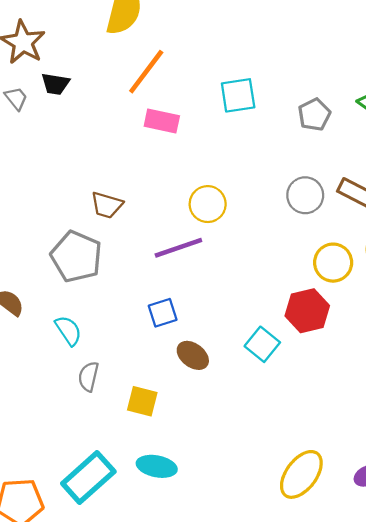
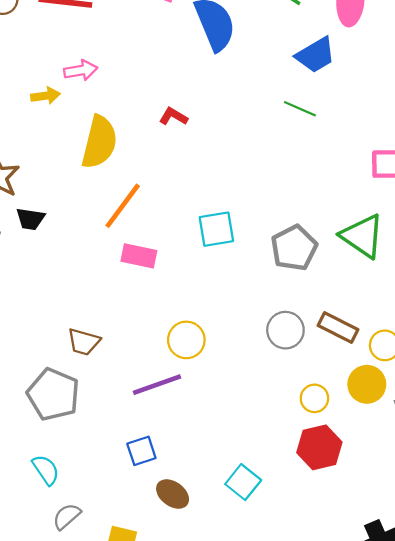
gray pentagon: (314, 115) -> (294, 248), size x1.4
yellow circle: (333, 263) -> (314, 398), size x0.7
red hexagon: (307, 311) -> (319, 447), moved
gray semicircle: (88, 377) -> (67, 516), turned 36

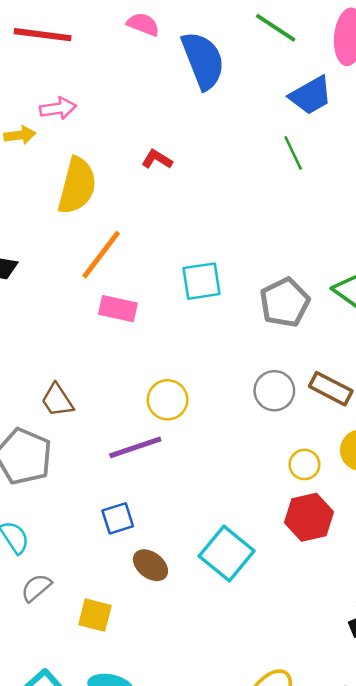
green line: (300, 109) -> (293, 153), turned 40
brown trapezoid: (84, 342) -> (57, 400), turned 40
cyan square: (243, 482) -> (227, 553), size x1.4

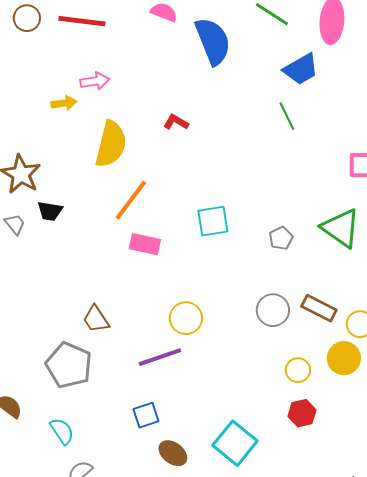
gray pentagon: (285, 302) -> (281, 238), size x0.6
red hexagon: (309, 517) -> (302, 413), size x0.7

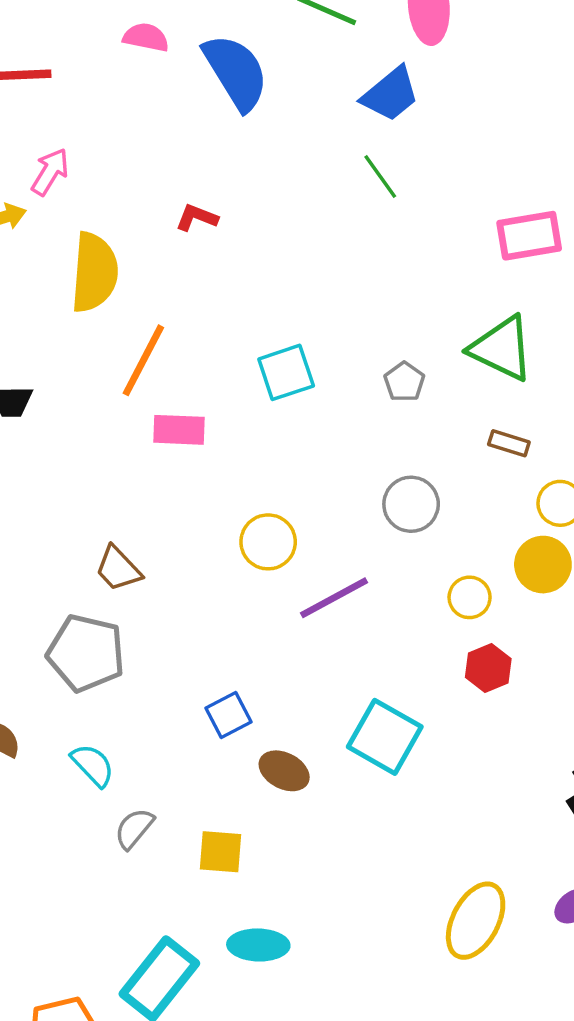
pink arrow: (95, 81) -> (50, 172), turned -40
brown rectangle: (319, 308) -> (509, 443), moved, size x0.7
purple line: (160, 357) -> (334, 598), moved

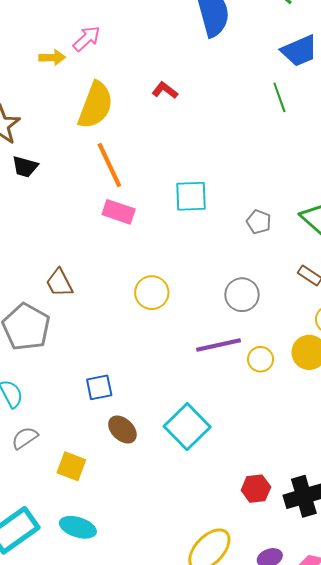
orange line: (143, 360) -> (109, 165), turned -69
gray pentagon: (404, 382) -> (259, 222), turned -30
purple line: (334, 598) -> (219, 345), moved
red hexagon: (488, 668) -> (256, 489), moved

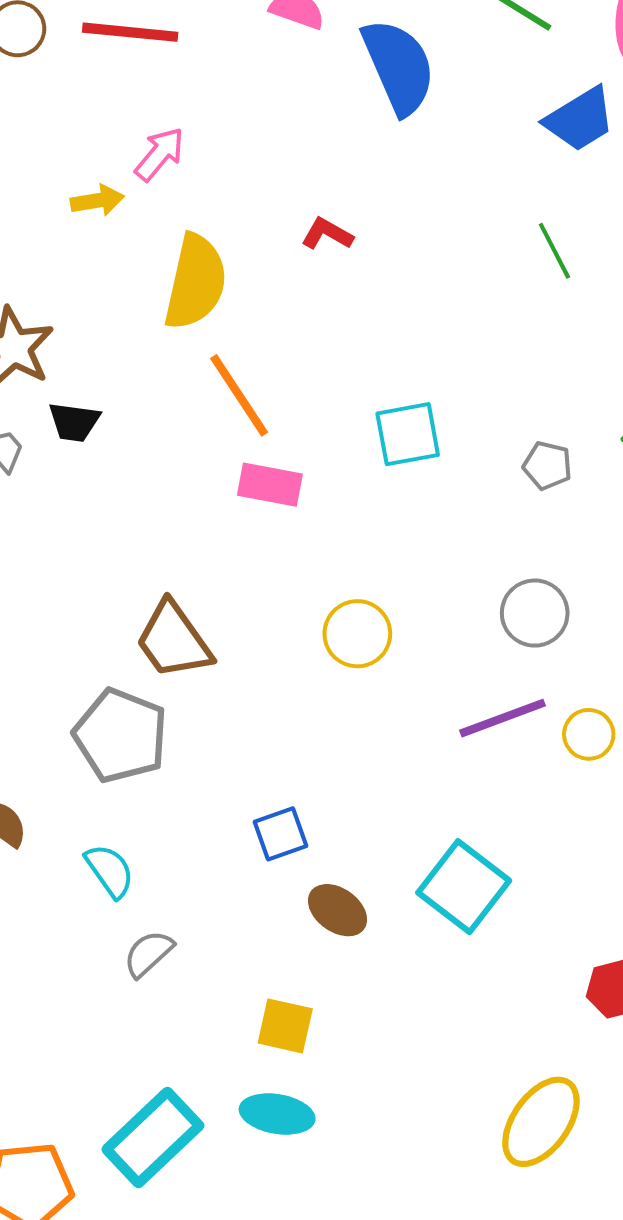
green line: (279, 97) -> (554, 251), moved
brown trapezoid: (59, 283) -> (174, 640), size x1.4
yellow square: (71, 466) -> (285, 1026), moved

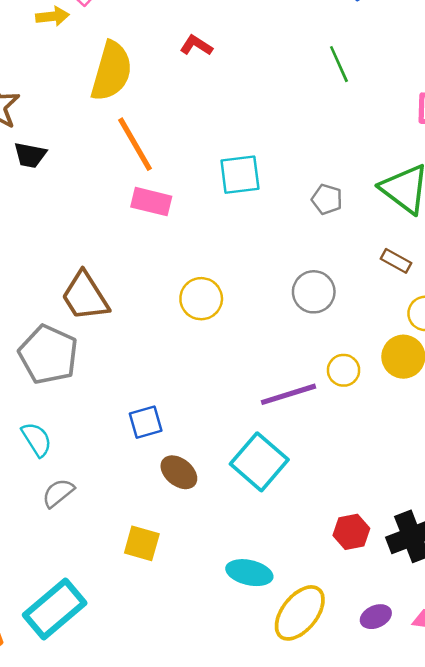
purple line: (502, 718) -> (289, 394), moved
cyan ellipse: (277, 1114) -> (249, 573), moved

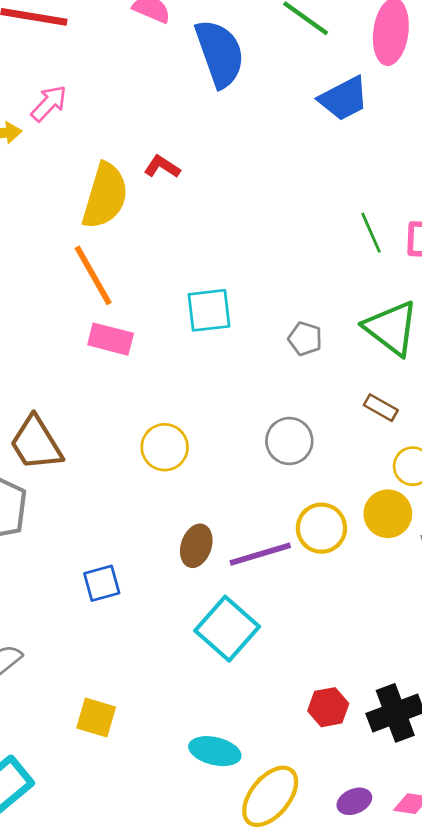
green line: (339, 64) -> (371, 233), moved
yellow semicircle: (111, 71) -> (105, 196), moved
yellow circle: (344, 370) -> (321, 528), size x1.4
brown ellipse: (179, 472) -> (196, 546), moved, turned 69

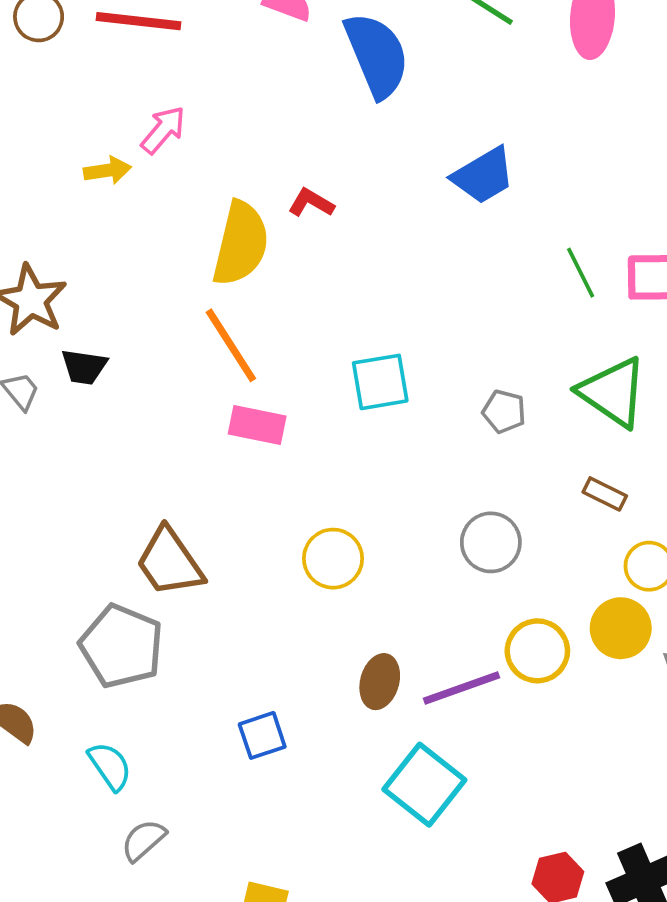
blue trapezoid: (344, 99) -> (483, 176), moved

